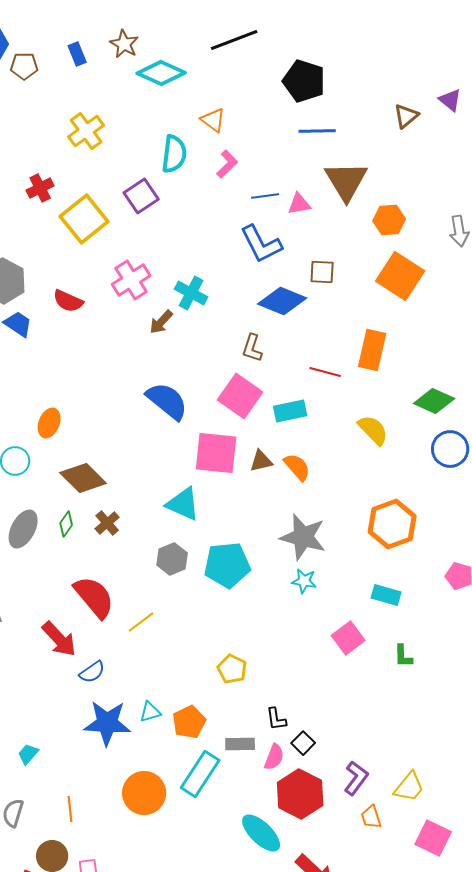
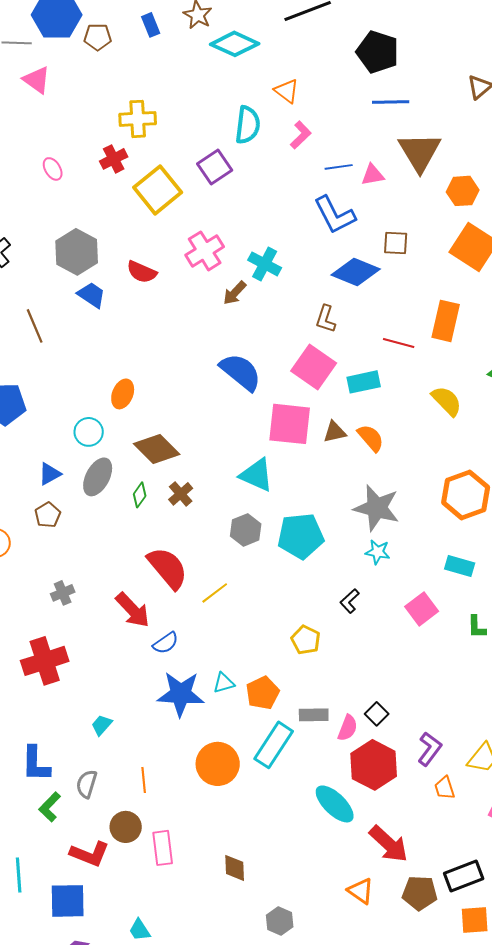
yellow cross: (86, 131) -> (138, 119), moved, turned 33
gray ellipse: (23, 529) -> (98, 477), moved
black L-shape: (276, 719) -> (350, 601), moved, turned 55

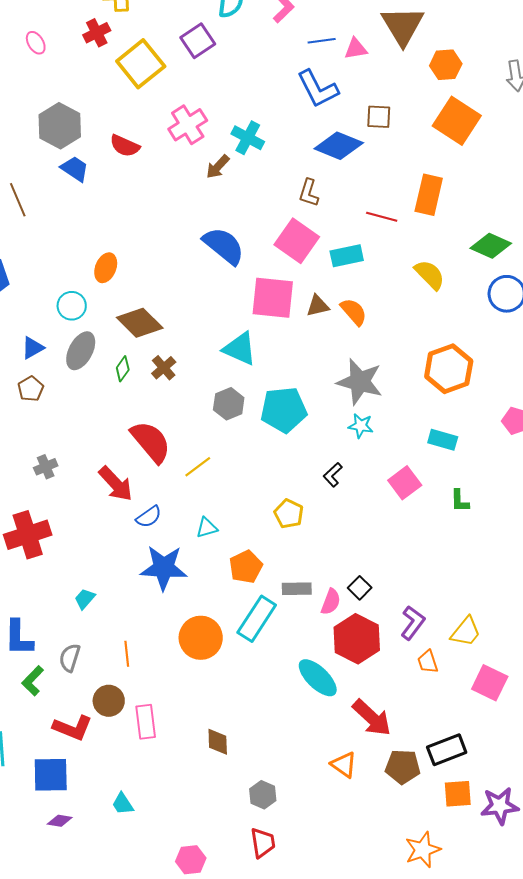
cyan triangle: (224, 683) -> (207, 528), moved

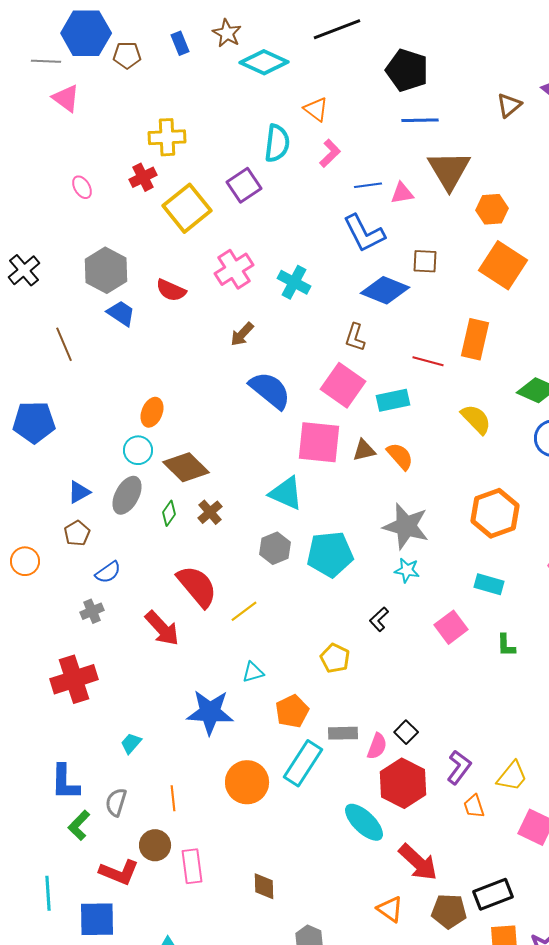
brown arrow: (218, 167) -> (242, 334), moved
cyan circle: (72, 306) -> (138, 450), moved
blue semicircle: (149, 517) -> (108, 572), moved

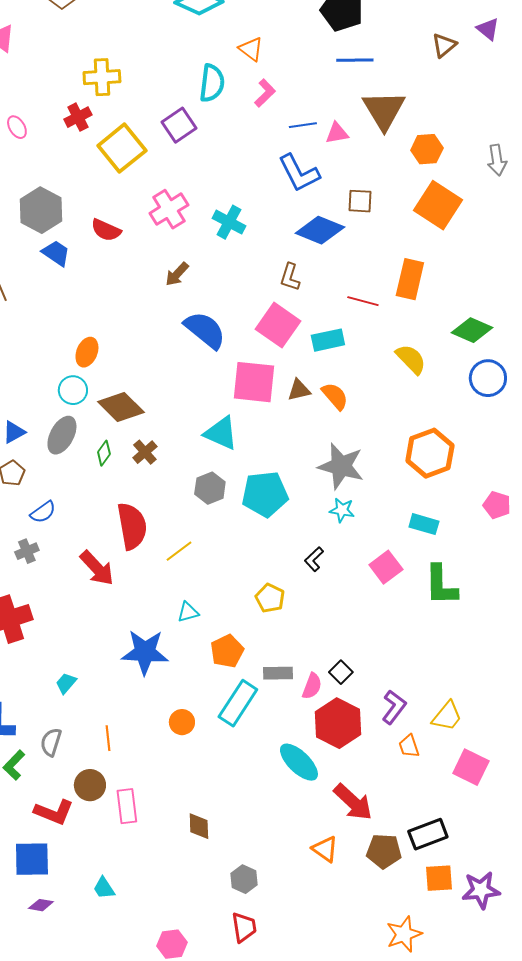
red semicircle: (197, 586) -> (132, 526), turned 30
green L-shape: (506, 645) -> (441, 585), size x1.8
orange circle: (247, 782) -> (182, 722), size x0.6

